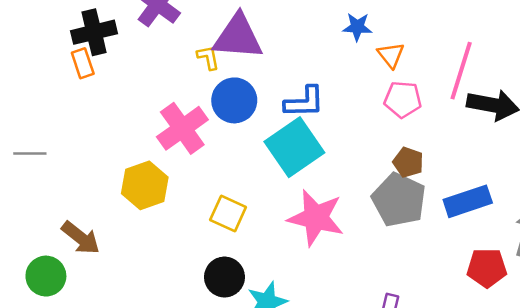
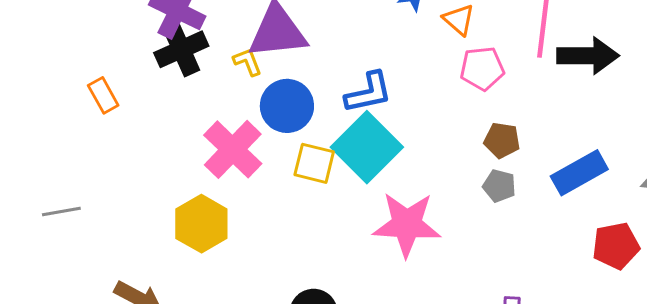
black cross: (94, 32) -> (181, 49), moved
gray pentagon: (399, 200) -> (499, 186), size x0.5
yellow square: (228, 213) -> (314, 163), moved

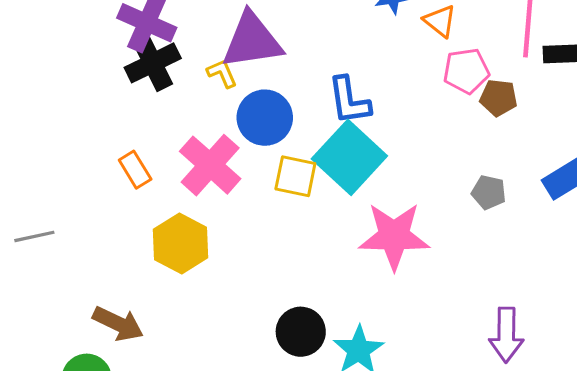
blue L-shape: (369, 93) -> (349, 101), turned 96
orange rectangle: (103, 95) -> (135, 170), moved
brown pentagon: (502, 140) -> (499, 98), moved

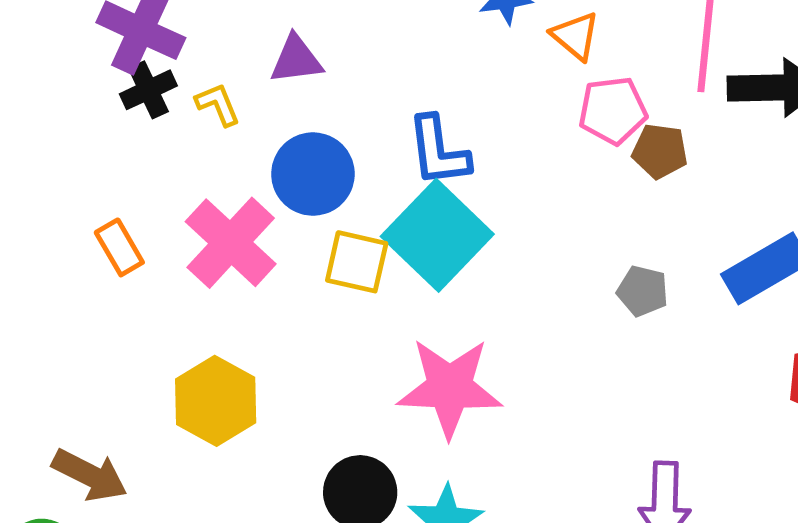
purple triangle: (252, 41) -> (296, 60), size x0.6
black cross: (153, 63) -> (148, 90), size x0.7
yellow L-shape: (222, 73) -> (218, 104), moved
pink star: (394, 236) -> (450, 388), moved
yellow hexagon: (181, 244) -> (216, 401), moved

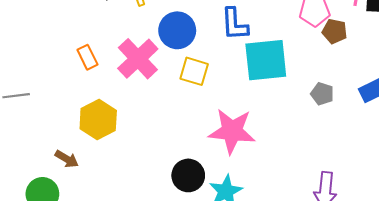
cyan square: (437, 235) -> (266, 60), moved, turned 36
yellow hexagon: (216, 401) -> (98, 120), moved
brown arrow: (90, 475) -> (67, 159), size x0.7

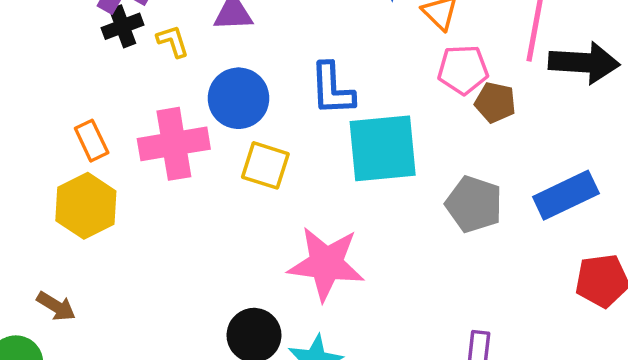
pink cross: (138, 59) -> (174, 144), turned 33
gray pentagon: (322, 94) -> (474, 204), size x1.5
yellow hexagon: (98, 120) -> (86, 206), moved

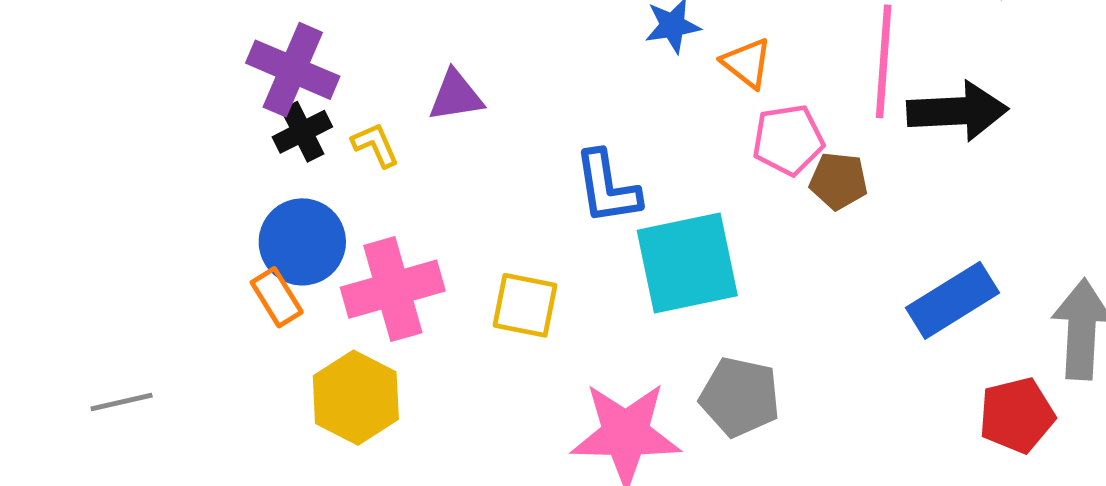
blue circle: (239, 98) -> (302, 242), moved
gray pentagon: (474, 204) -> (740, 397), moved
yellow hexagon: (86, 206) -> (356, 398), moved

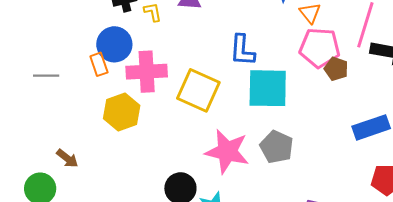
pink pentagon: (788, 140) -> (320, 48), size x1.4
yellow square: (525, 305) -> (198, 90), size x1.5
gray line: (122, 402) -> (46, 76), moved

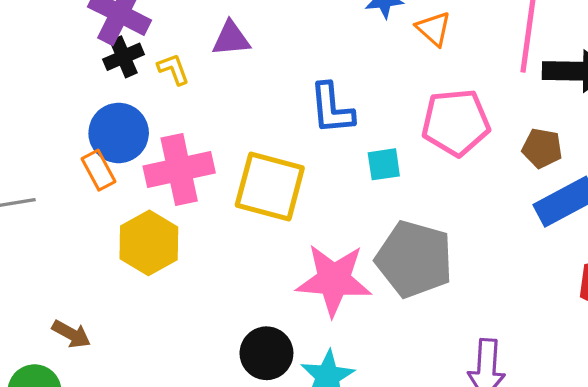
pink pentagon: (320, 48) -> (456, 122), moved
brown pentagon: (336, 69) -> (542, 148), moved
cyan square: (268, 88) -> (384, 164), size x0.5
gray pentagon: (277, 147) -> (414, 259), size x1.4

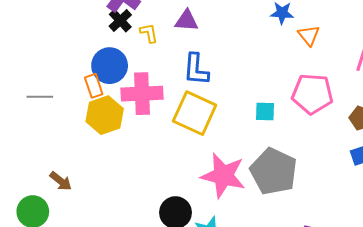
black cross: (123, 57) -> (120, 21), turned -30
blue L-shape: (332, 109) -> (196, 69), moved
yellow hexagon: (149, 243) -> (105, 115), moved

